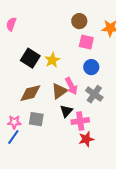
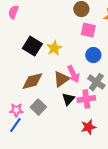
gray square: (36, 119) -> (38, 107), turned 35
pink cross: (80, 121) -> (86, 99), moved

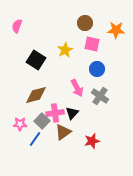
yellow star: (54, 48) -> (65, 50), moved
brown triangle: (61, 79) -> (63, 132), moved
pink cross: (86, 99) -> (55, 113), moved
blue line: (15, 125) -> (35, 139), moved

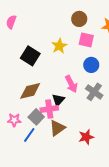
black triangle: (72, 113) -> (58, 100), moved

